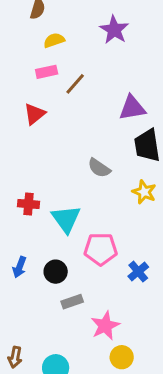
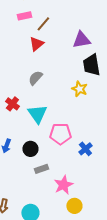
red triangle: (35, 114) -> (36, 44), moved
gray semicircle: (99, 168) -> (35, 78), moved, turned 98
yellow star: (144, 192) -> (79, 89), moved
red cross: (29, 204) -> (12, 104), turned 32

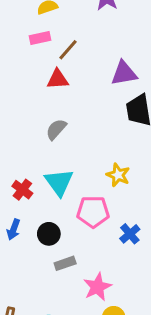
red triangle: (36, 44) -> (58, 79), turned 35
yellow star: (79, 89) -> (118, 175), moved
red cross: (12, 104) -> (22, 190), moved

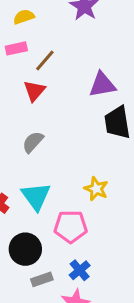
red triangle: (58, 79) -> (34, 91), turned -45
black circle: (49, 234) -> (25, 249), size x1.4
blue cross: (130, 234) -> (80, 270), moved

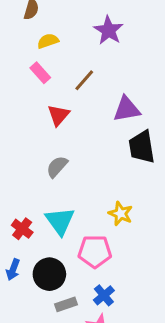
pink rectangle: (16, 48) -> (40, 73), turned 60
brown line: (45, 61) -> (84, 80), moved

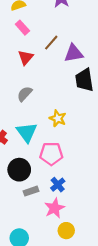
pink rectangle: (40, 73) -> (22, 28), moved
brown line: (84, 80) -> (51, 43), moved
yellow star: (121, 214) -> (58, 118), moved

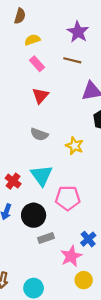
brown line: (51, 43) -> (72, 60), moved, turned 63
gray semicircle: (25, 94) -> (39, 134), turned -112
yellow star: (58, 118) -> (75, 146), moved
blue cross: (58, 185) -> (88, 239), moved

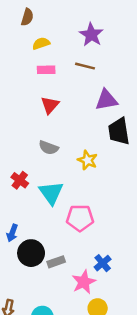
pink rectangle: (37, 64) -> (46, 70), turned -49
red cross: (13, 181) -> (20, 180), moved
black circle: (34, 215) -> (31, 253), moved

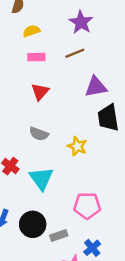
brown line: (85, 66) -> (75, 53), turned -36
pink pentagon: (80, 218) -> (87, 206), moved
black circle: (31, 253) -> (33, 224), moved
gray rectangle: (56, 262) -> (59, 235), moved

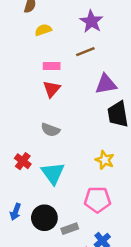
pink rectangle: (36, 57) -> (52, 66), moved
yellow star: (77, 146) -> (105, 160), moved

